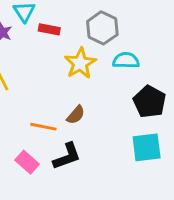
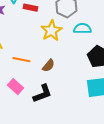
orange line: (43, 127) -> (21, 60), moved
pink rectangle: (27, 162) -> (15, 87), moved

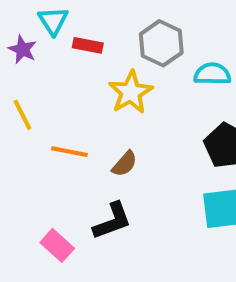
cyan semicircle: (82, 29) -> (212, 74), moved
pink rectangle: (15, 87) -> (57, 245), moved

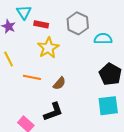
yellow star: (131, 92) -> (48, 48), moved

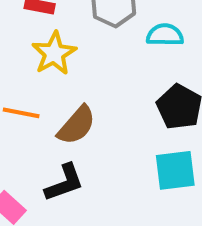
brown semicircle: (59, 83) -> (77, 125), size x1.5

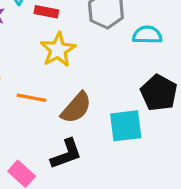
cyan square: (175, 170) -> (126, 126), moved

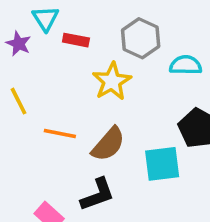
yellow star: (58, 50) -> (112, 81), moved

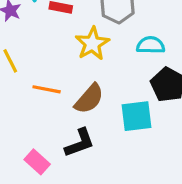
cyan semicircle: (186, 65) -> (151, 45), moved

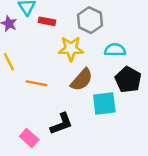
yellow star: (92, 44) -> (71, 49), turned 30
brown semicircle: (89, 99) -> (82, 80), moved

